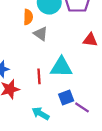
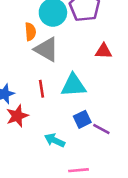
gray triangle: (41, 34) -> (46, 49), size x1.5
red line: (39, 76) -> (42, 89), moved

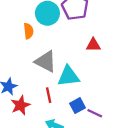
gray triangle: (46, 49) -> (46, 61), moved
red line: (42, 89) -> (49, 95), moved

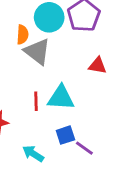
gray triangle: (46, 61) -> (37, 52), moved
red line: (49, 95) -> (36, 101), moved

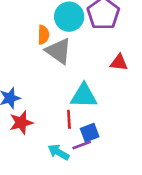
red line: (36, 101) -> (69, 119), moved
purple line: (84, 148) -> (82, 145), moved, turned -54

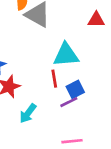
cyan arrow: (58, 152) -> (28, 113), moved, turned -78

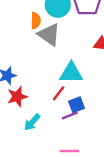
red line: (54, 79) -> (59, 93), turned 42

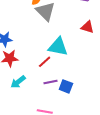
blue square: (77, 105) -> (66, 86), moved, turned 32

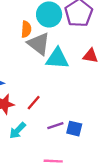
cyan triangle: (58, 47) -> (57, 58), moved
red line: (45, 62) -> (34, 103), moved

